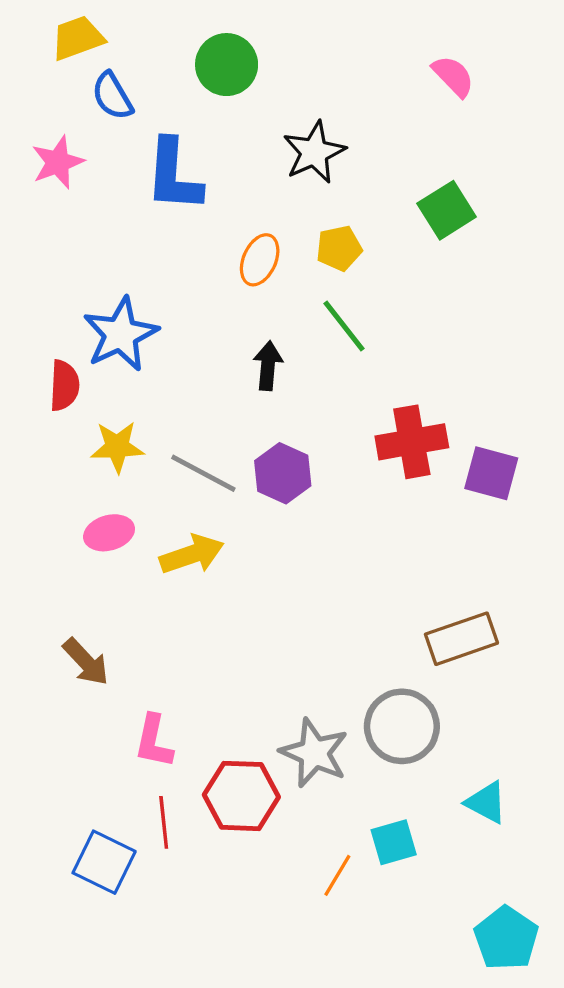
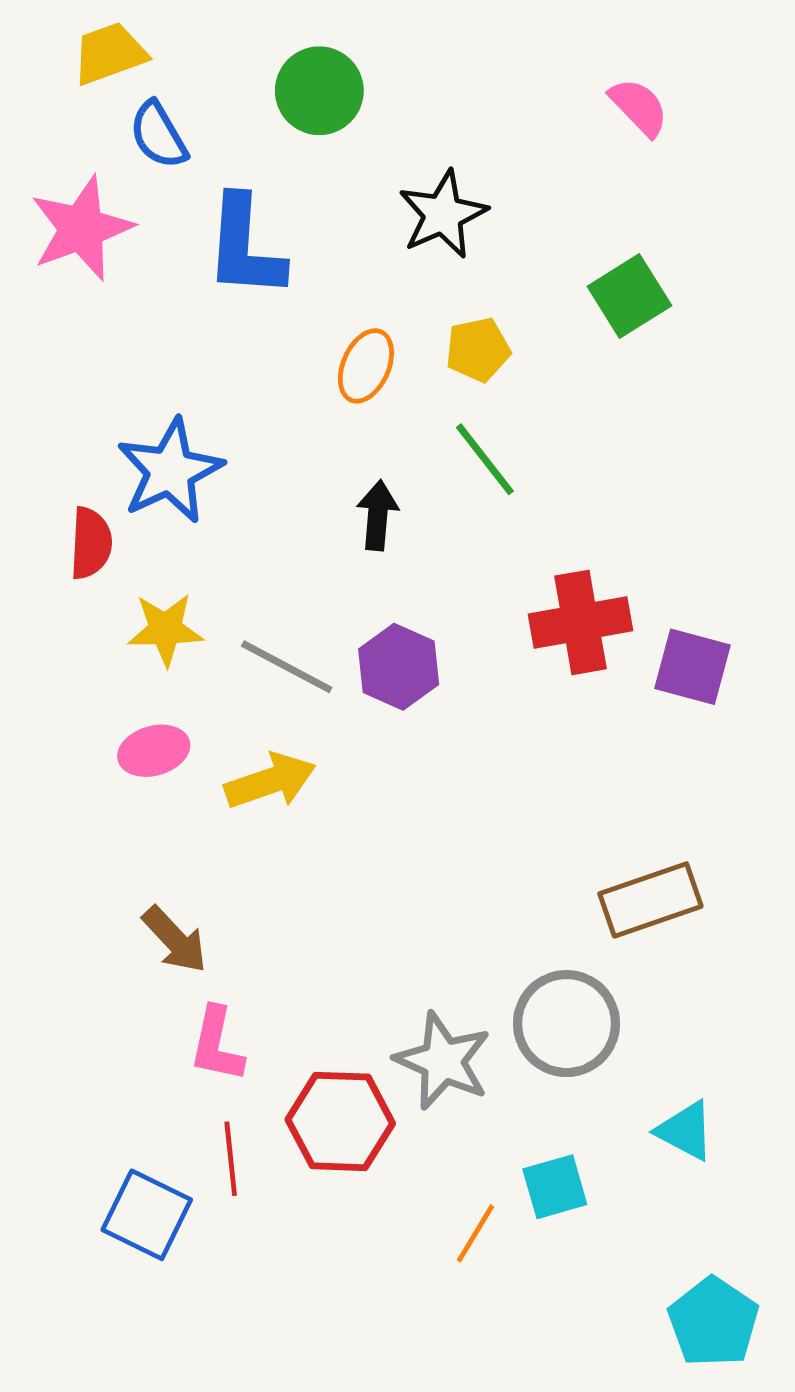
pink star: (58, 162) -> (81, 228), size x1.4
brown arrow: (86, 662) -> (175, 940), moved

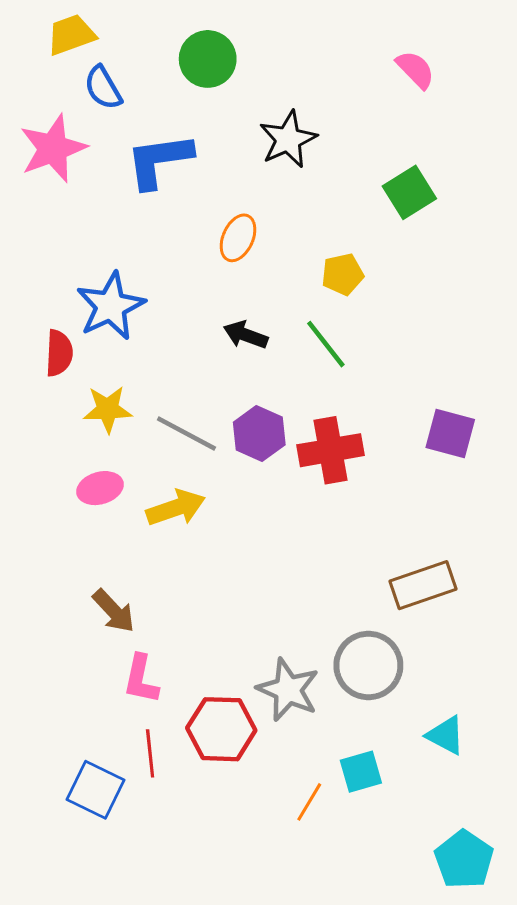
blue L-shape: (245, 247) -> (159, 161), turned 78
yellow pentagon: (478, 350) -> (343, 274), moved
green line: (485, 459) -> (326, 344), moved
black arrow: (378, 515) -> (246, 335), turned -75
red cross: (580, 622) -> (330, 450), moved

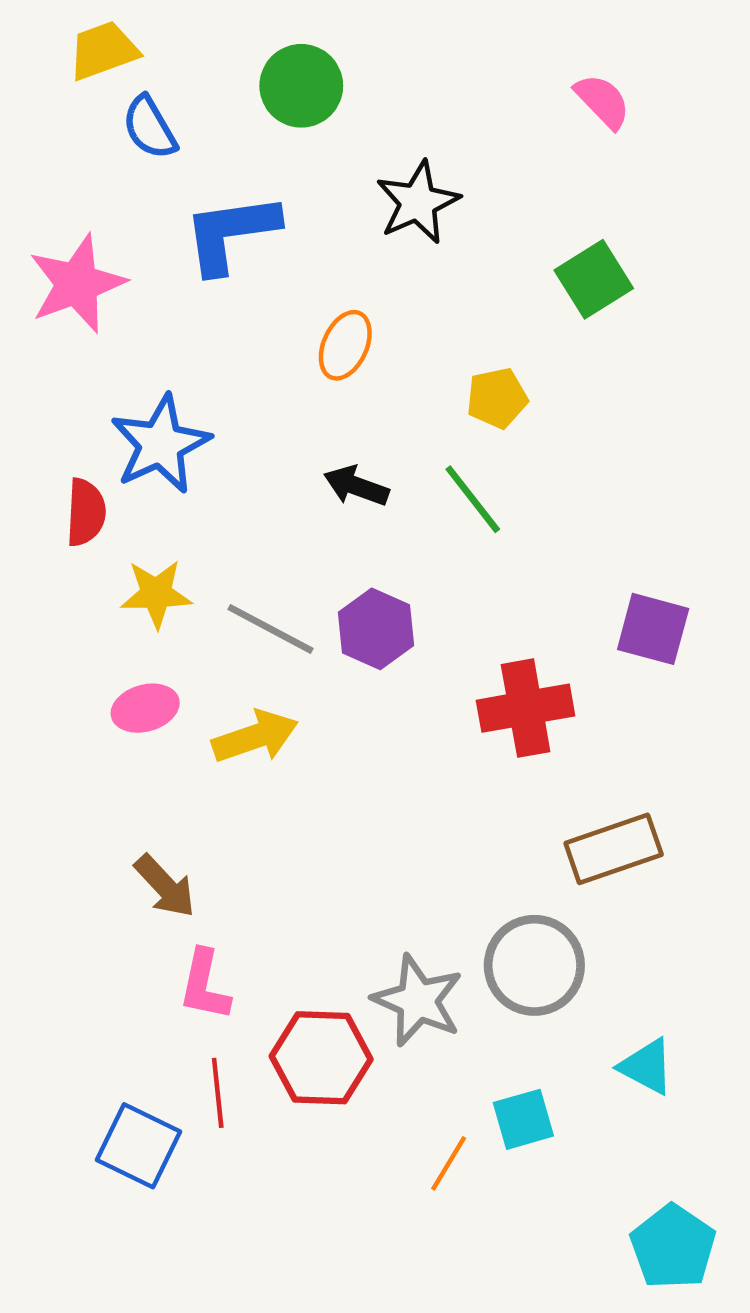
pink star: (53, 148) -> (77, 284), moved
red cross: (330, 450) -> (526, 708), moved

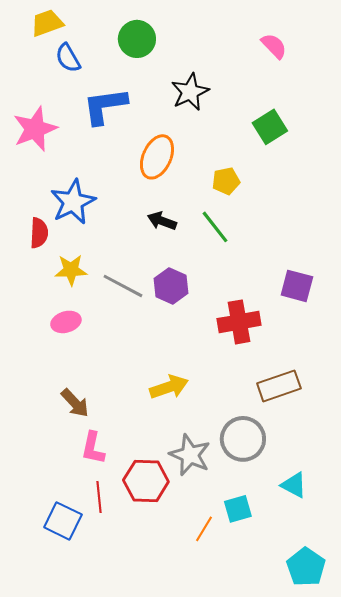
orange ellipse: (345, 345) -> (157, 157), size x1.4
yellow arrow: (255, 737) -> (169, 387), moved

